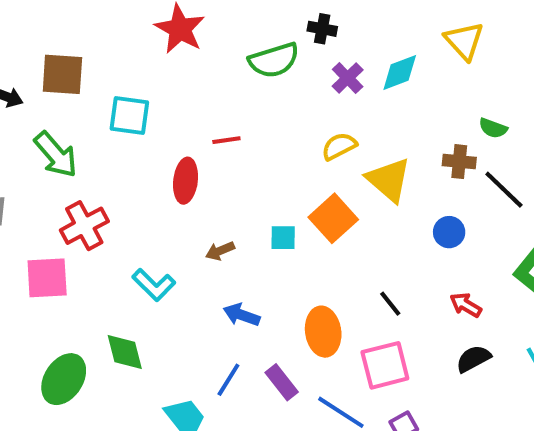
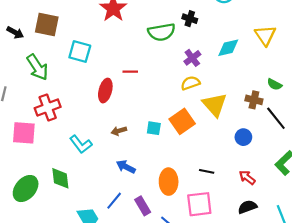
purple cross: (348, 78) -> (192, 58), moved
black line: (390, 304) -> (207, 171), turned -48

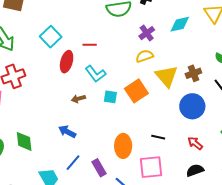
cyan square: (80, 51) -> (51, 37), moved, turned 30
brown cross: (254, 100) -> (193, 73), moved, turned -35
blue circle: (243, 137) -> (192, 106), size x1.6
cyan L-shape: (81, 144) -> (95, 74), moved
blue arrow: (126, 167) -> (67, 132), moved

